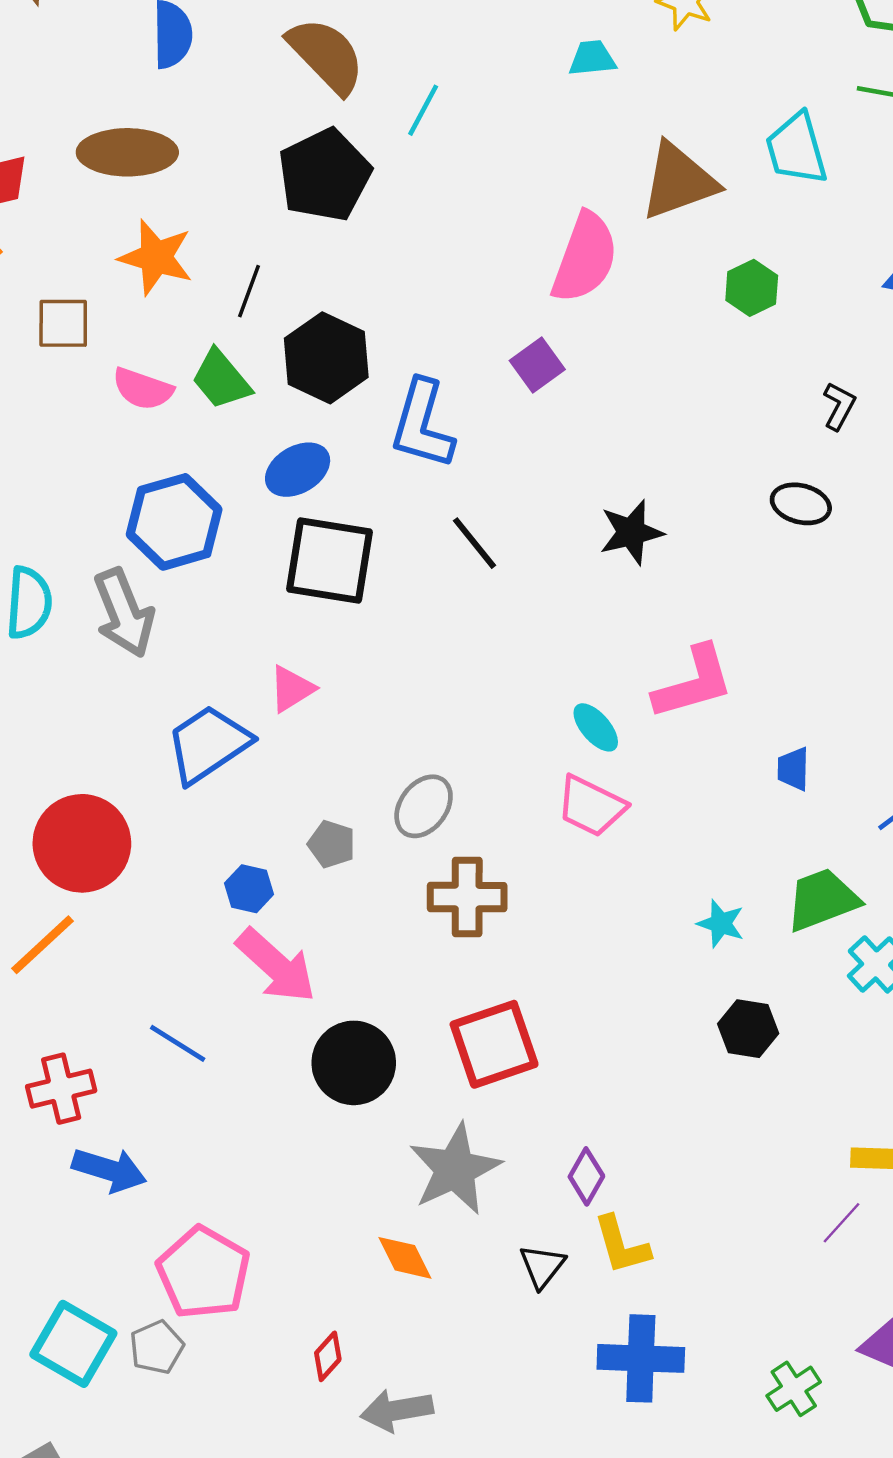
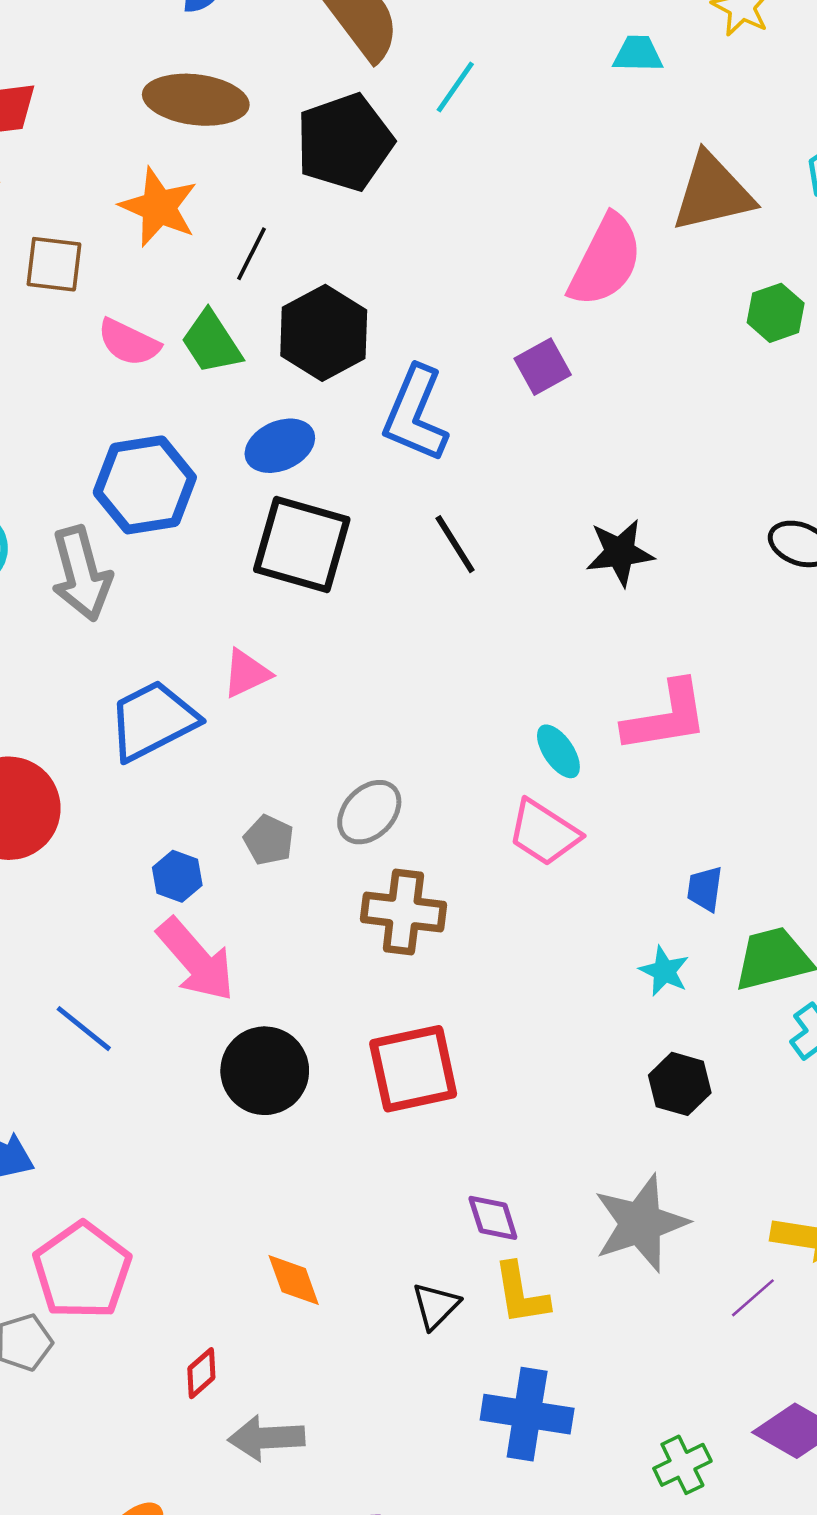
brown ellipse: (127, 152) -> (196, 100), moved
blue trapezoid: (793, 769) -> (705, 889), moved
gray star: (455, 1169) -> (641, 1223), moved
purple diamond: (586, 1176) -> (493, 1218), turned -54

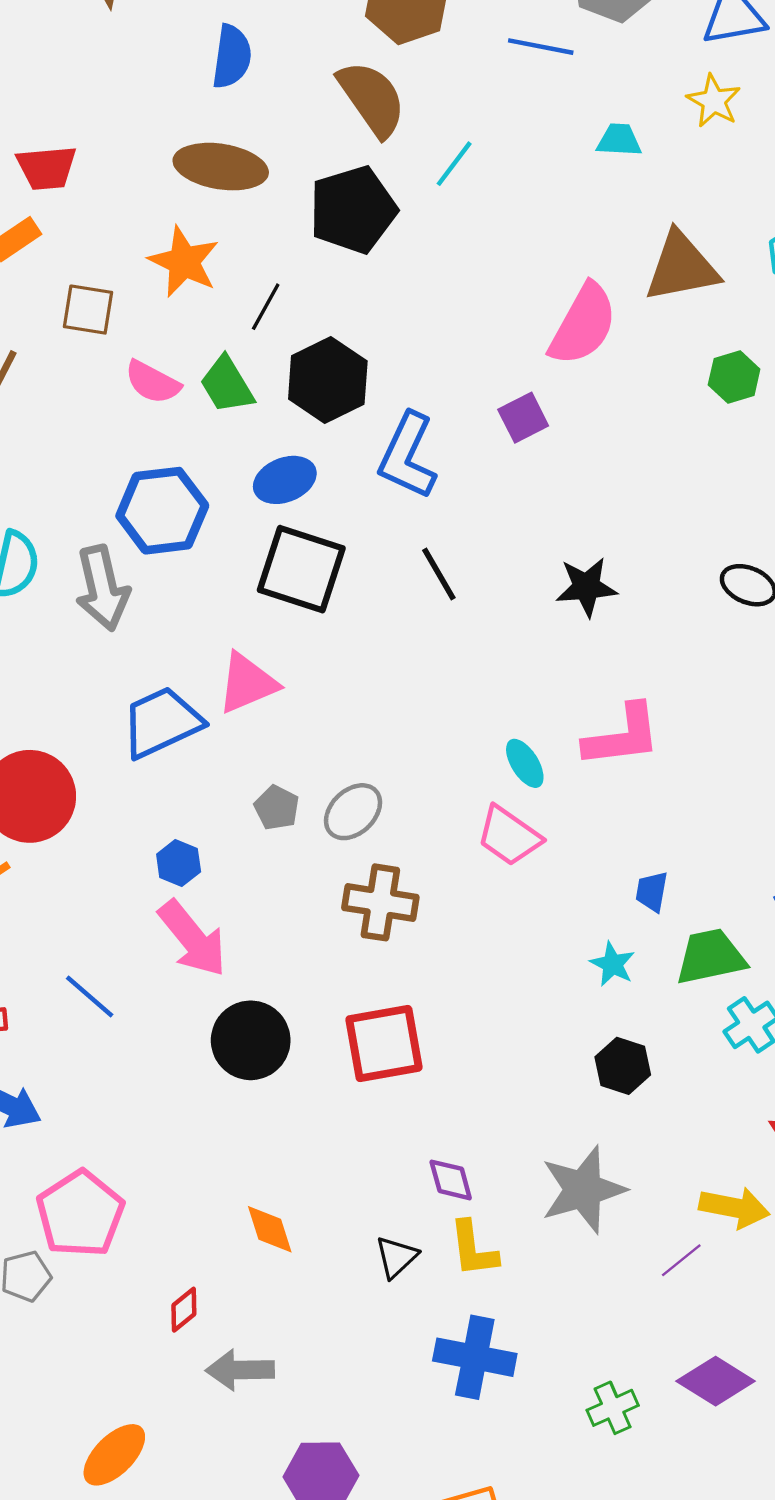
pink triangle: (246, 673) -> (247, 683), size x1.4
gray pentagon: (269, 840) -> (277, 808), moved

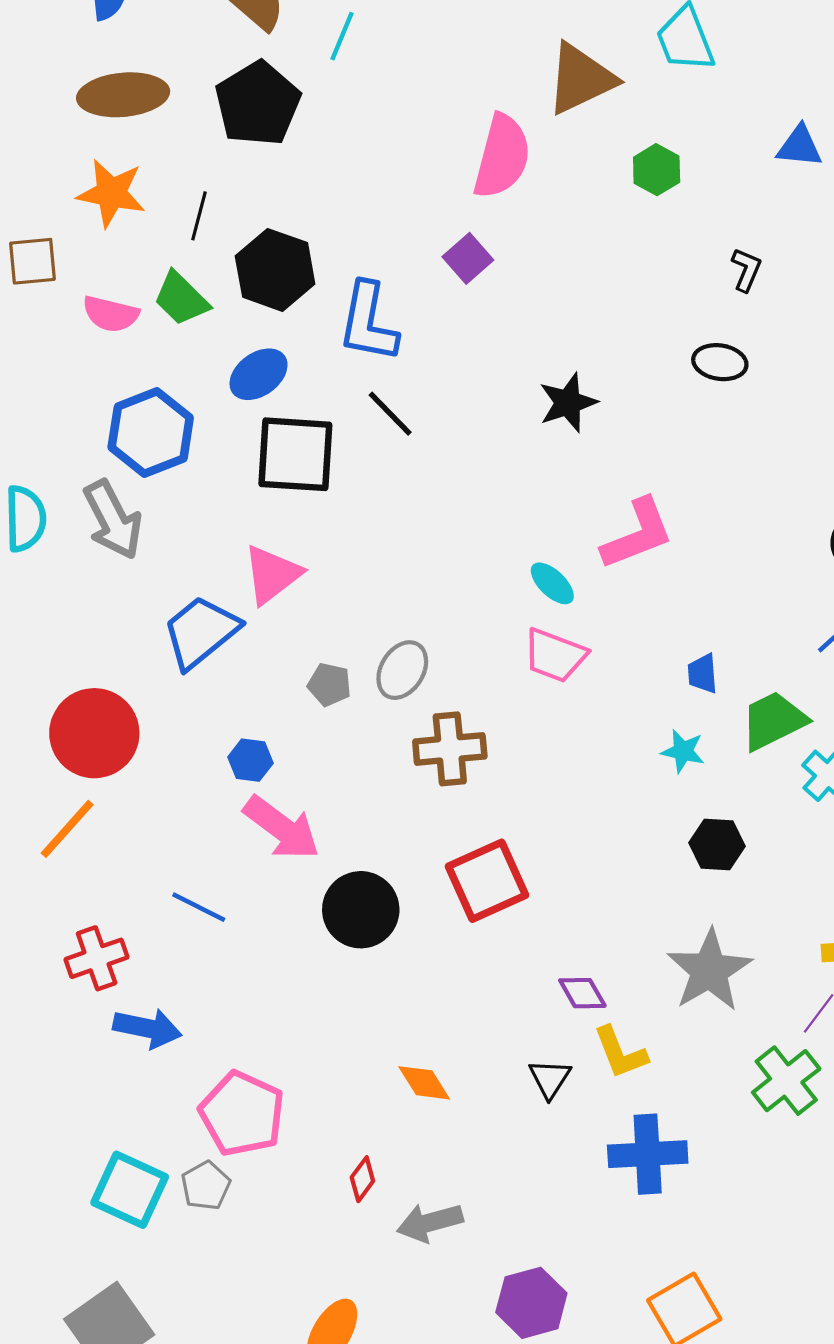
black line: (439, 574) -> (390, 414), moved
green cross: (613, 1408) -> (786, 1081), moved, size x1.4

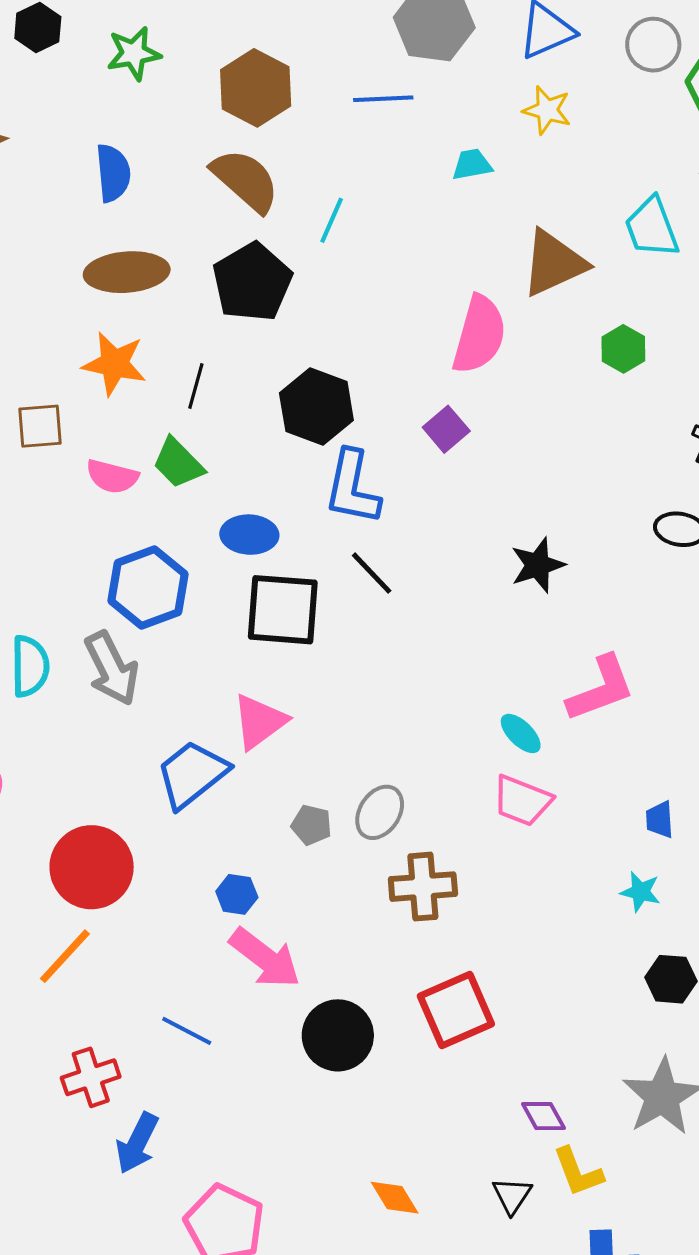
black hexagon: (275, 270) -> (316, 407), moved
blue ellipse: (259, 374) -> (249, 535), turned 38
blue arrow: (147, 1028) -> (137, 1143), turned 104

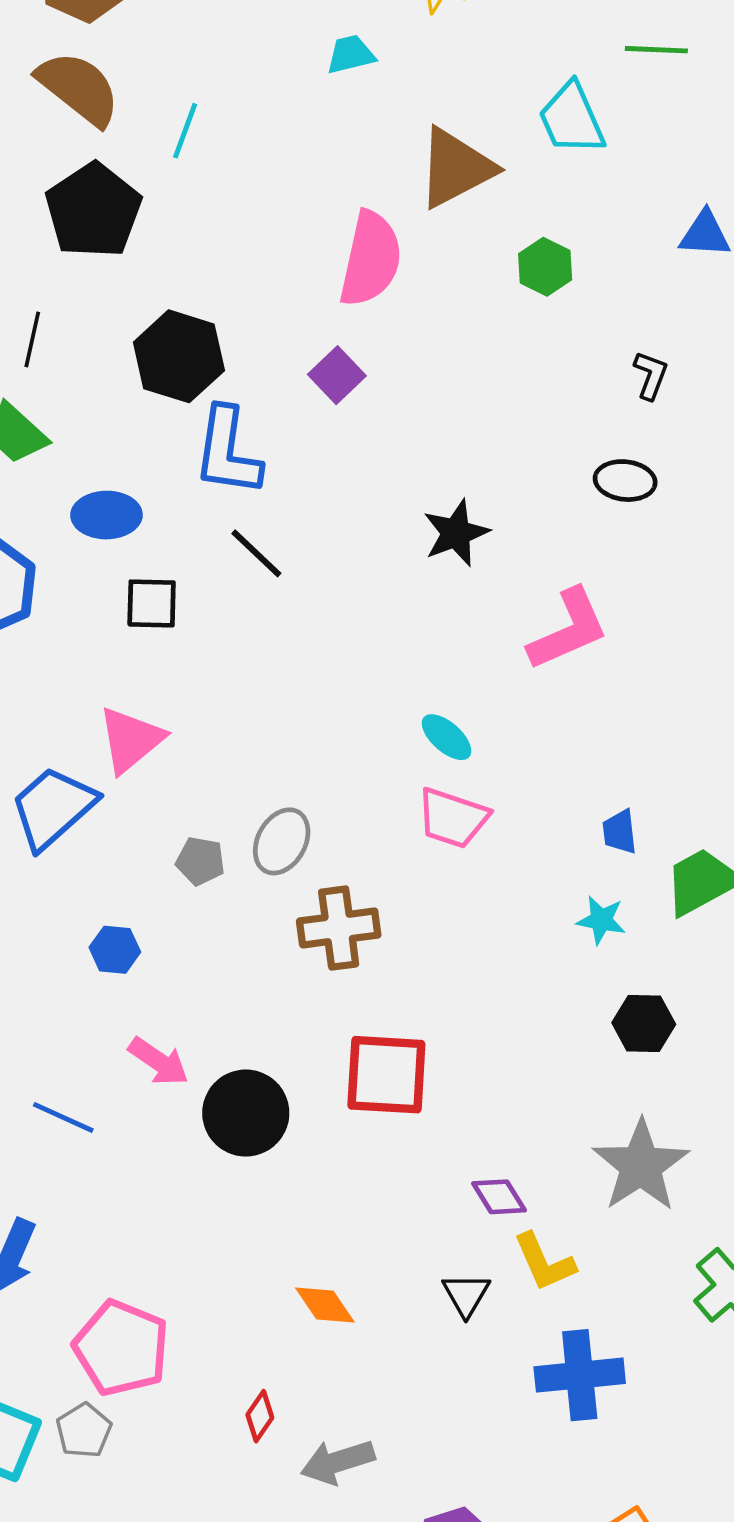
black square: (283, 610) -> (152, 603), size x0.6
pink L-shape: (601, 689) -> (568, 630), moved
pink arrow: (265, 958) -> (159, 1061), moved, size x0.7
red square: (456, 1010) -> (386, 1075), turned 30

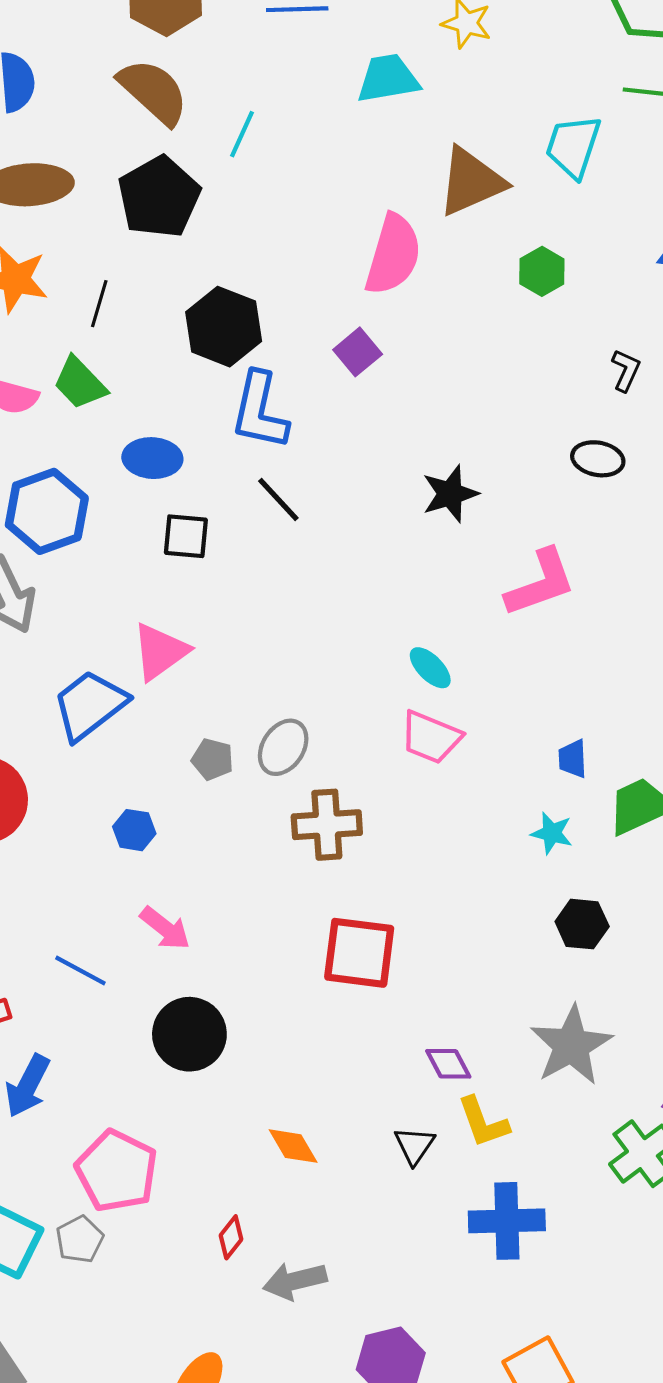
cyan trapezoid: (351, 54) -> (388, 78), size x1.5
cyan trapezoid: (572, 119) -> (573, 146), turned 38
black circle: (246, 1113) -> (189, 1034), moved

